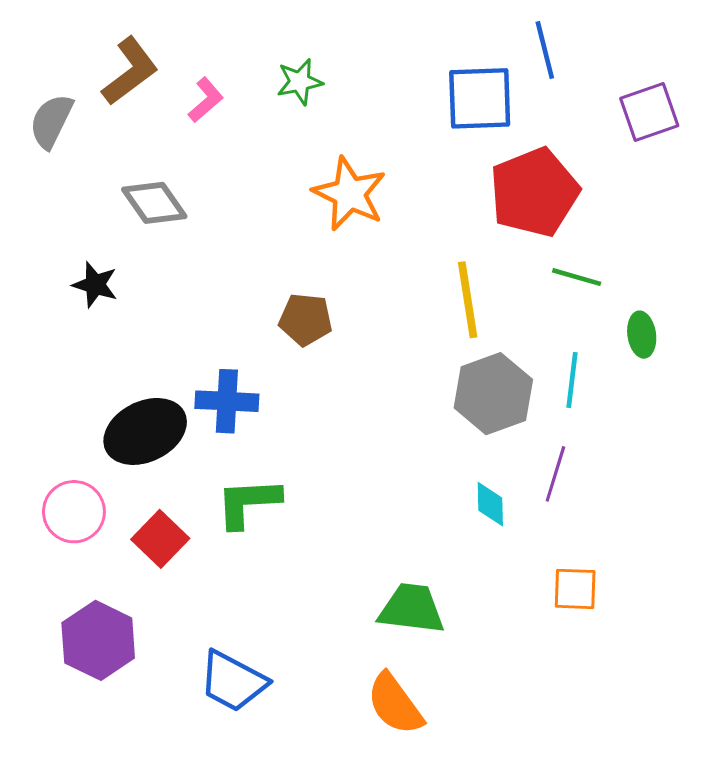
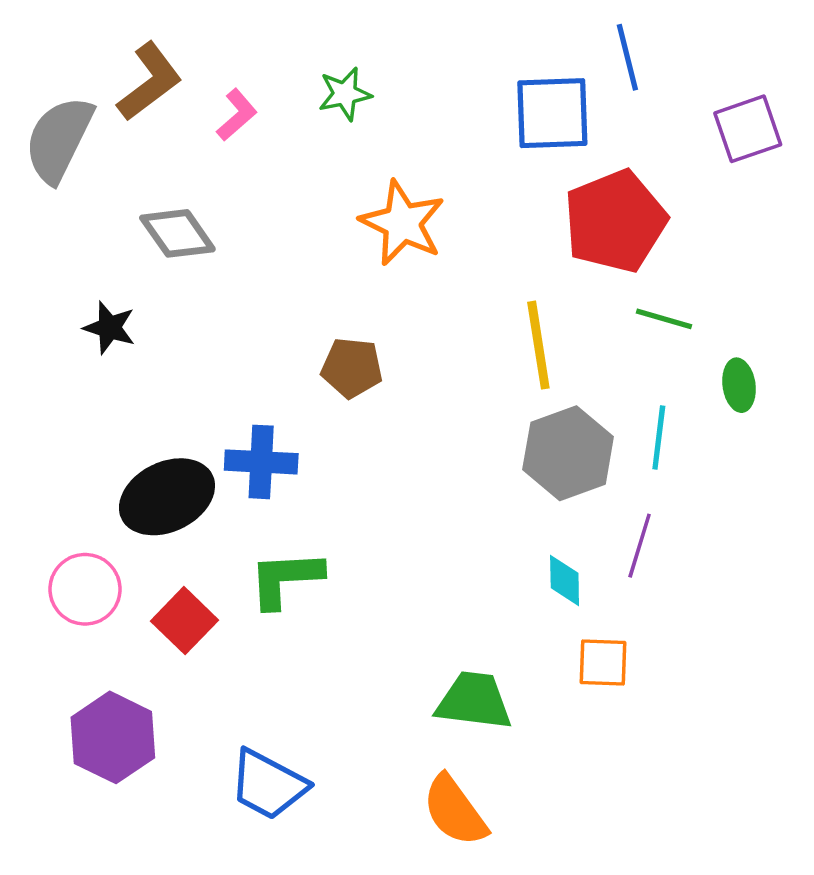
gray semicircle: (51, 121) -> (59, 139), size x1.4
orange square: (575, 589) -> (603, 662), moved

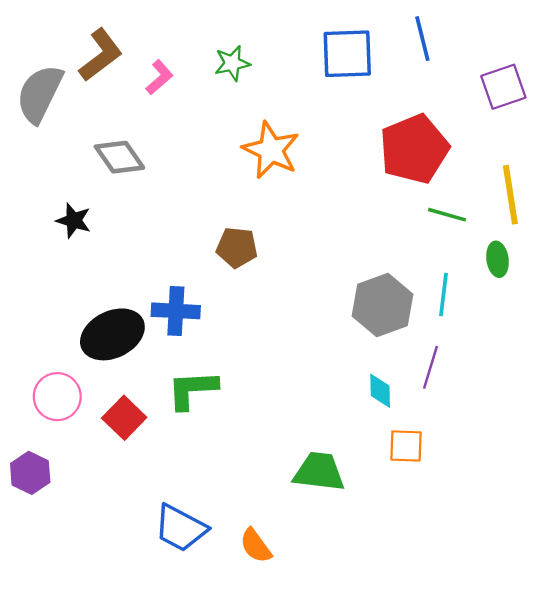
blue square: (552, 113) -> (347, 54), moved
yellow line: (538, 345) -> (510, 195), moved
purple hexagon: (113, 737) -> (30, 473), moved, size x0.7
orange semicircle: (455, 811) -> (256, 546), moved, size x0.7

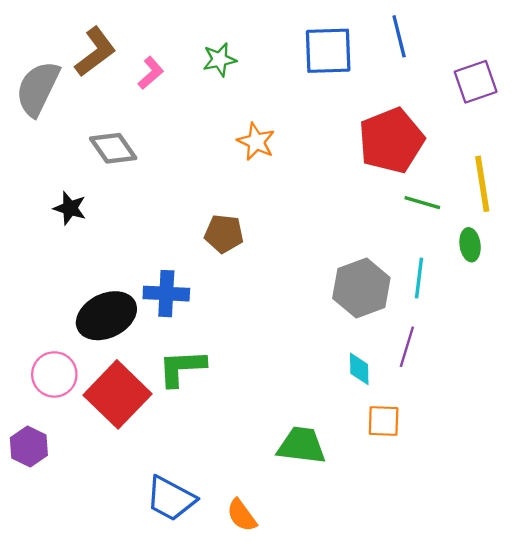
orange star: (271, 150) -> (256, 142), size x0.7
red square: (124, 418) -> (118, 394), size x1.6

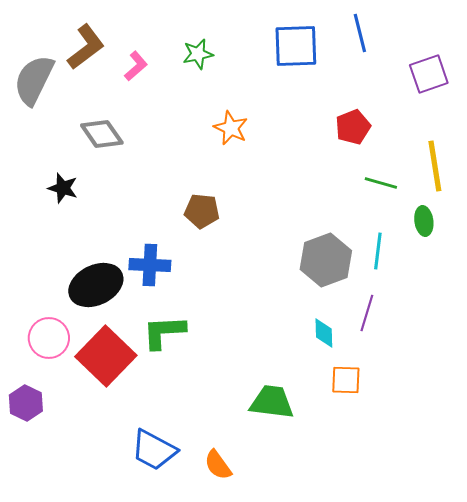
red pentagon: (391, 141) -> (353, 127), size x0.6

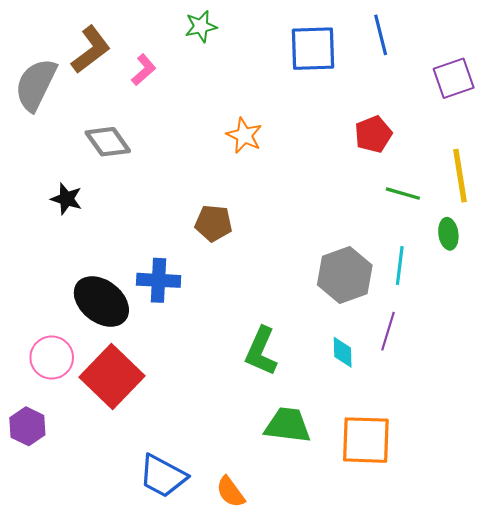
green star: (198, 54) -> (201, 26), moved
black ellipse: (96, 285) -> (101, 301), turned 64
green L-shape: (164, 332) -> (261, 351), moved, turned -63
orange square: (346, 380) -> (366, 440), moved, size x1.6

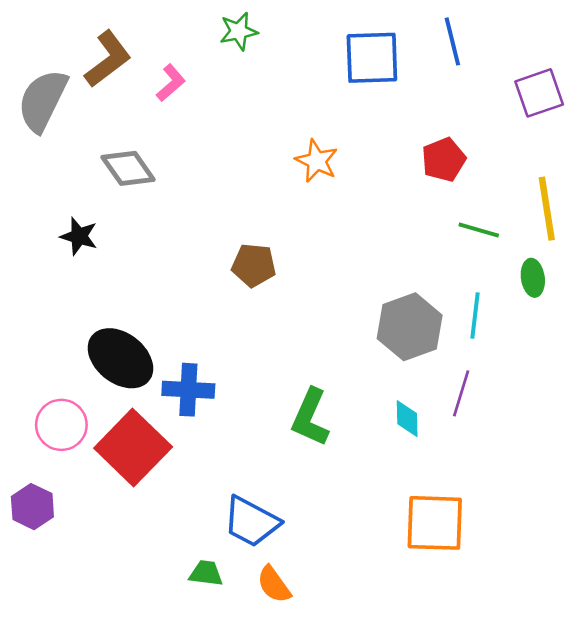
orange star: (244, 135) -> (317, 161), moved
blue cross: (159, 280) -> (188, 390), moved
green trapezoid: (288, 425) -> (206, 573), moved, size x0.6
blue trapezoid: (163, 476) -> (251, 522), moved

